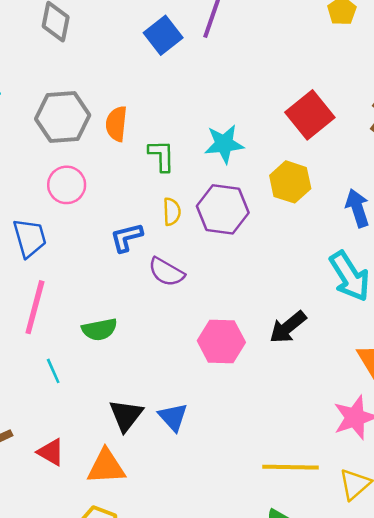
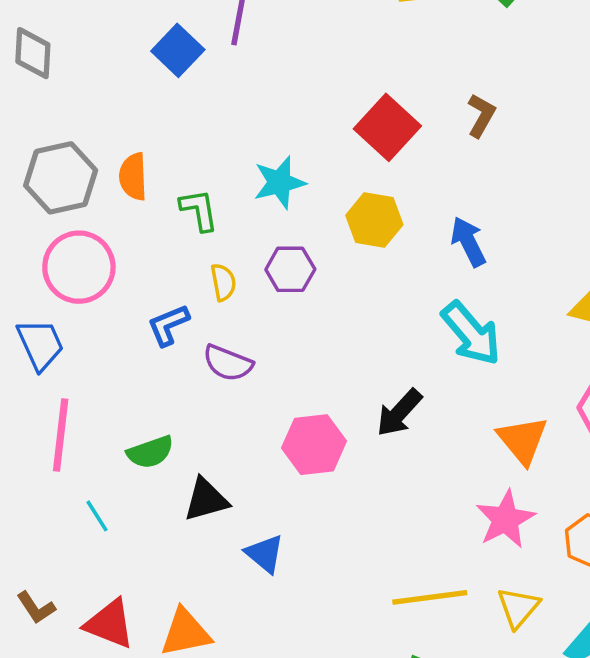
pink circle: (67, 185) -> (79, 267), size x1.4
purple hexagon: (223, 209) -> (290, 269), size x0.7
black triangle: (126, 415) -> (206, 500), moved, turned 45
red triangle: (51, 452) -> (110, 624), size x1.4

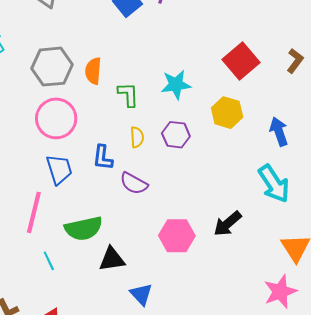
blue L-shape: (168, 325) -> (103, 158), turned -68
blue trapezoid: (40, 344) -> (59, 169), moved
green semicircle: (150, 452) -> (84, 228), size x1.4

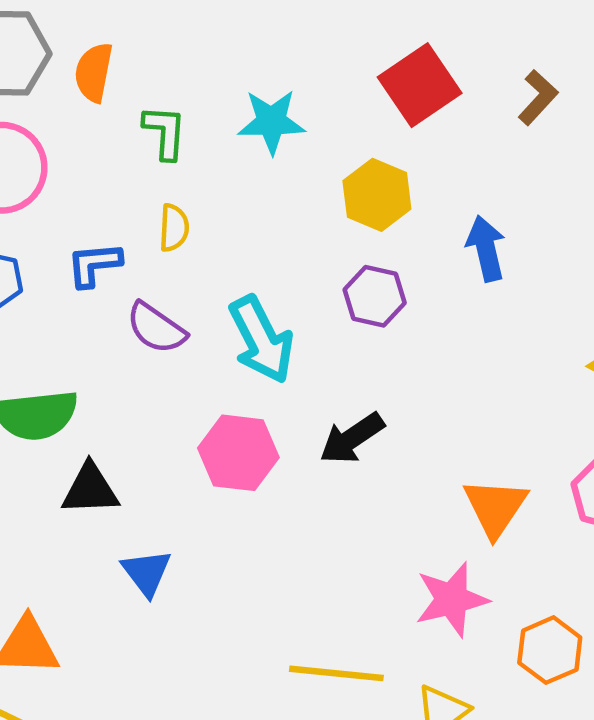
purple hexagon: (176, 135) -> (375, 296), moved
blue L-shape: (103, 158) -> (94, 264), turned 72
cyan arrow: (274, 184) -> (261, 340), moved

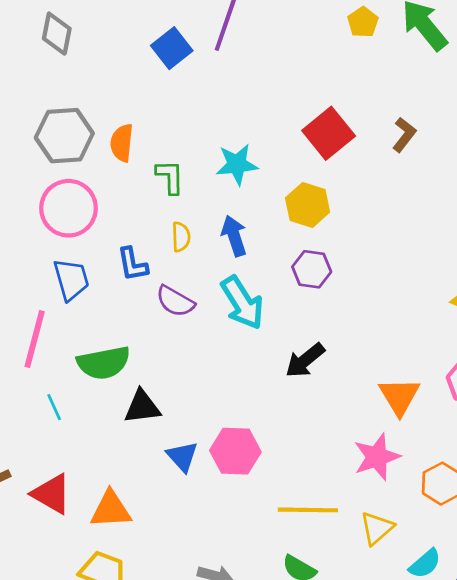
blue arrow: (486, 248) -> (234, 236), moved
blue L-shape: (94, 264) -> (133, 264), turned -90
pink hexagon: (238, 453) -> (235, 451), moved

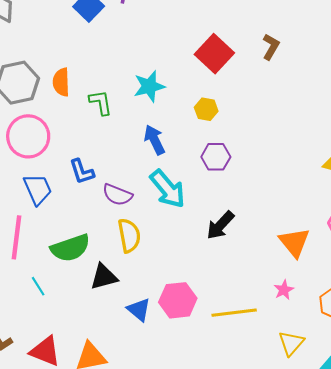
yellow hexagon: (308, 205) -> (206, 109), size x0.7
yellow semicircle: (181, 237) -> (129, 235), moved, size x1.5
pink star: (377, 457) -> (284, 290), size x0.6
yellow line: (308, 510) -> (234, 313), moved

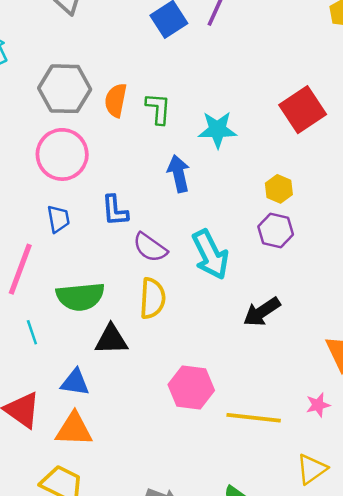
green L-shape: (101, 103) -> (158, 109), moved
yellow hexagon: (206, 109) -> (279, 189), moved
blue arrow: (155, 140) -> (179, 174), moved
blue trapezoid: (38, 189) -> (58, 219), size x0.7
blue triangle: (139, 310) -> (75, 382), moved, turned -45

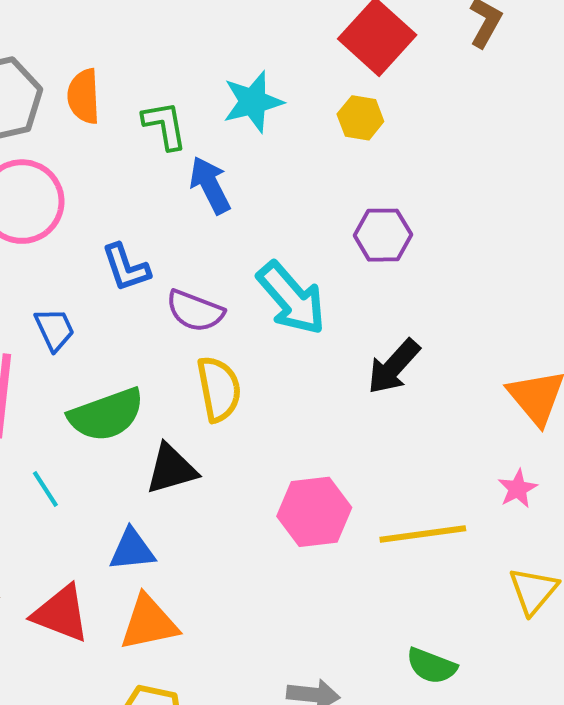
green L-shape: (158, 109) -> (165, 125), moved
yellow hexagon: (279, 189) -> (360, 118), moved
blue trapezoid: (58, 219) -> (54, 329), moved

